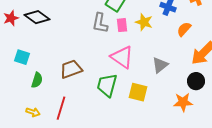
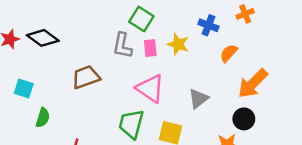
brown trapezoid: (71, 69) -> (86, 77), moved

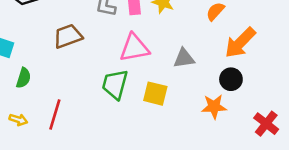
pink triangle: (150, 89) -> (134, 48), turned -44
gray triangle: (198, 99) -> (184, 58), turned 30

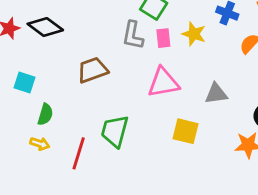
green trapezoid: (115, 84) -> (115, 131), moved
yellow arrow: (18, 120) -> (40, 144), moved

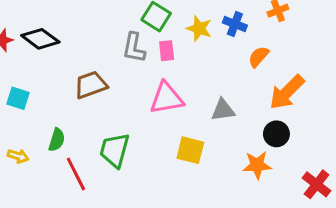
yellow star: (194, 34) -> (199, 28), moved
green semicircle: (45, 114) -> (57, 140), moved
yellow arrow: (40, 144) -> (18, 156), moved
red line: (79, 153) -> (76, 174), turned -44

